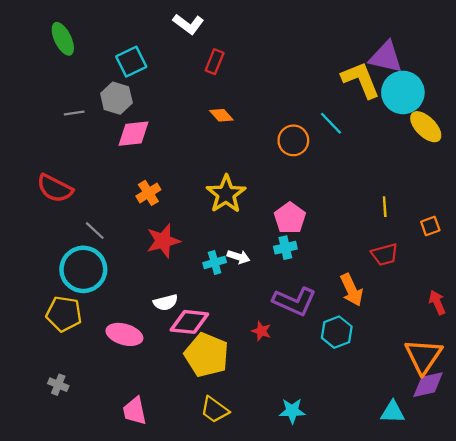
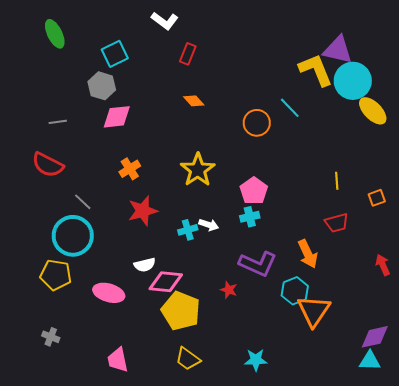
gray line: (74, 113) -> (58, 122), moved
orange triangle: (423, 356) -> (314, 311), moved
cyan triangle: (393, 412) -> (370, 361), moved

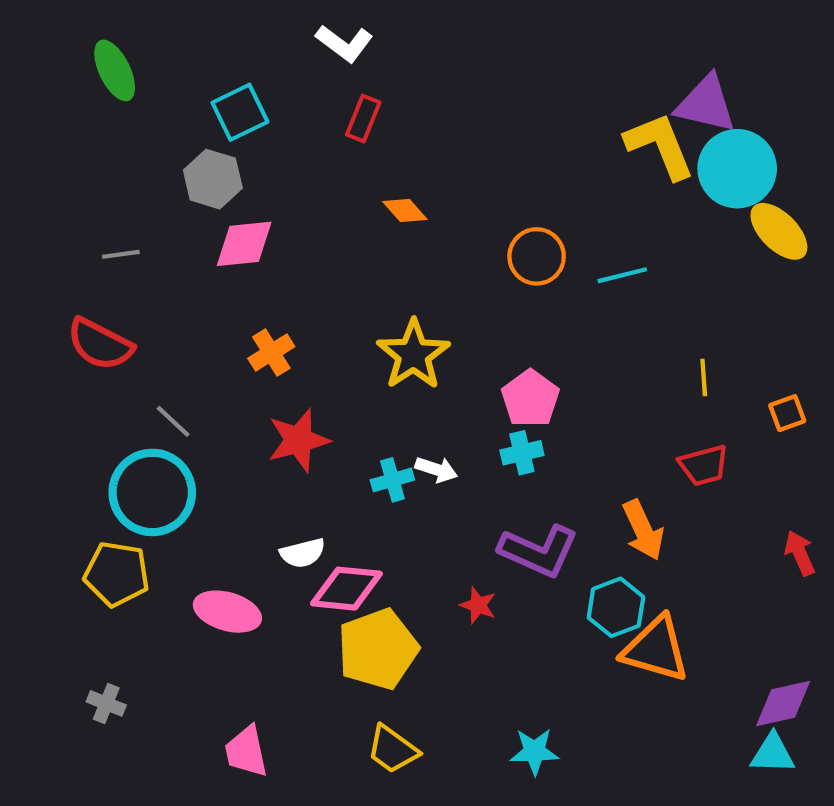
red rectangle: (188, 54) -> (363, 119), moved
cyan line: (290, 108) -> (622, 275), moved, turned -60
yellow pentagon: (181, 311) -> (378, 649), turned 30
orange triangle: (314, 311) -> (656, 649), turned -48

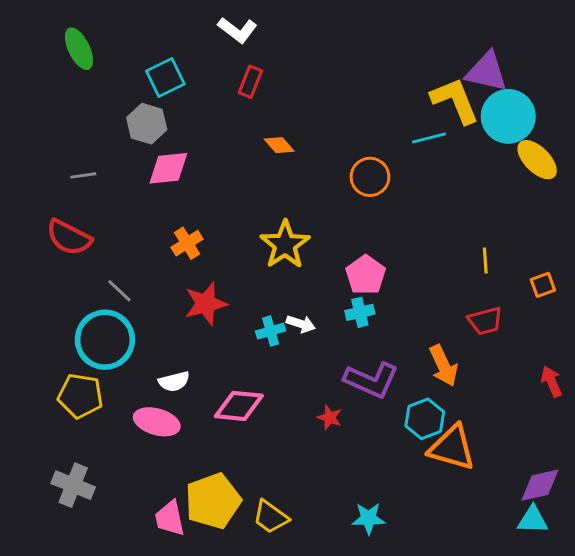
cyan line: (622, 275) -> (429, 138), moved
white semicircle: (303, 553) -> (174, 381), moved
yellow pentagon: (378, 649) -> (213, 501), moved
gray cross: (106, 703) -> (73, 485), size x1.6

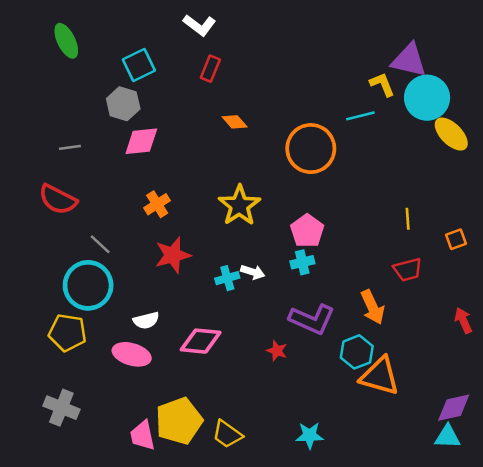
yellow L-shape: (455, 101) -> (382, 84), size x0.6
orange circle: (370, 177) -> (311, 149), size x1.5

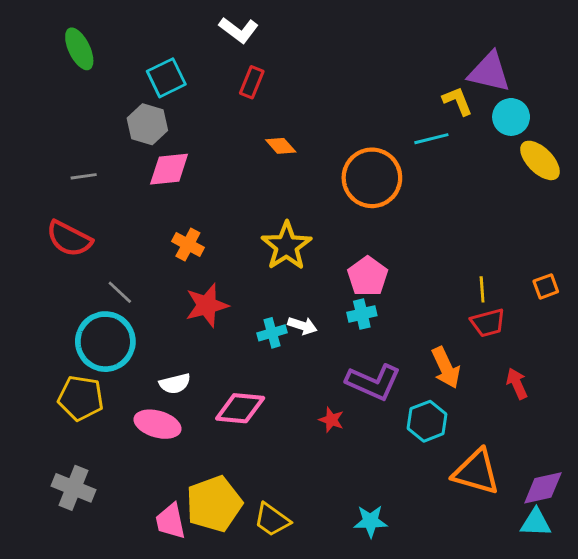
cyan circle: (427, 98) -> (511, 117), size x0.7
orange cross: (157, 204) -> (188, 244), turned -30
yellow line: (408, 219) -> (482, 289), moved
red arrow: (463, 320) -> (517, 384), moved
orange triangle: (380, 376) -> (476, 472), moved

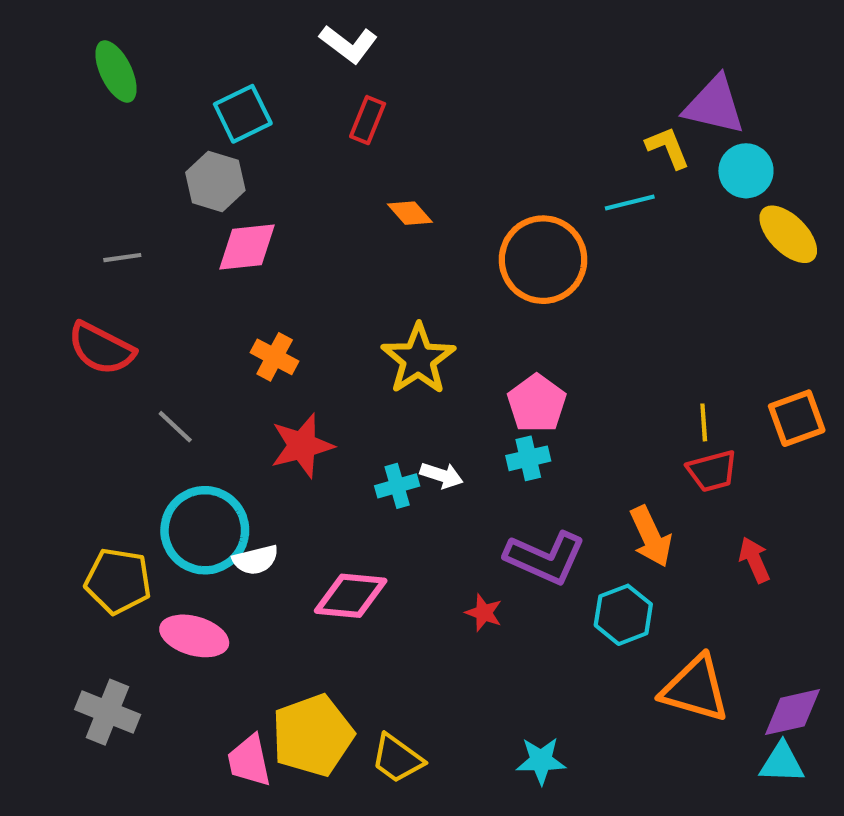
orange square: (546, 286) -> (797, 418), size x1.5
cyan circle: (105, 342) -> (205, 530), moved
pink ellipse: (158, 424) -> (194, 636), moved

